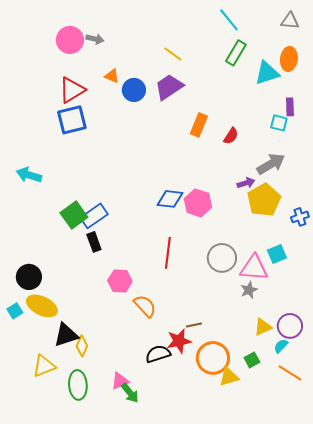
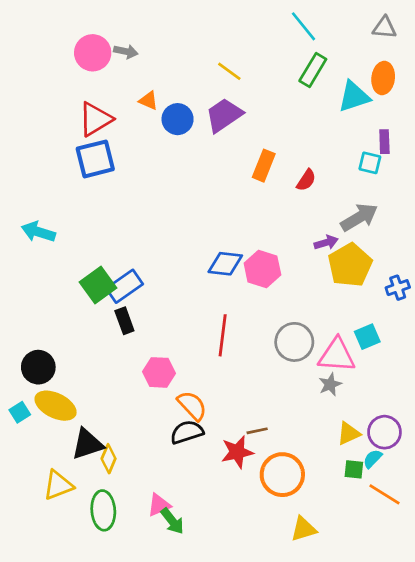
black semicircle: (158, 354) -> (187, 432), moved
green square: (252, 360) -> (354, 469), moved, turned 35
yellow triangle: (229, 377) -> (304, 529), moved

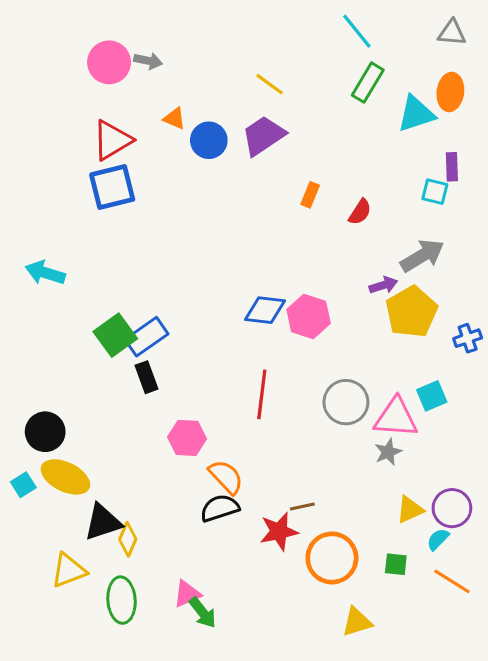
orange rectangle: (264, 166) -> (310, 195), size x0.7
green square: (354, 469) -> (396, 564), moved

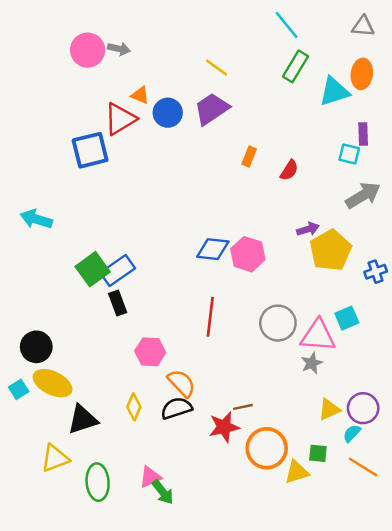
red triangle: (112, 140) -> (120, 119), moved
gray arrow: (422, 256) -> (363, 195), moved
yellow diamond: (128, 539) -> (134, 407), moved
yellow triangle: (357, 622) -> (297, 472), moved

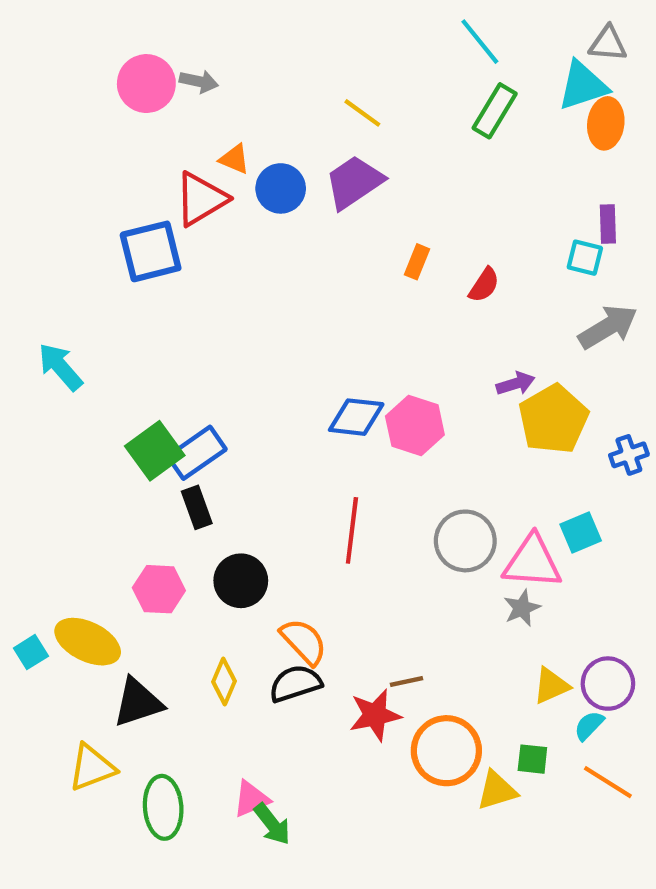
cyan triangle: (334, 91) -> (583, 86), moved
cyan arrow: (36, 219) -> (60, 367), turned 32
black circle: (36, 347) -> (241, 581), moved
pink hexagon: (150, 352) -> (159, 589), moved

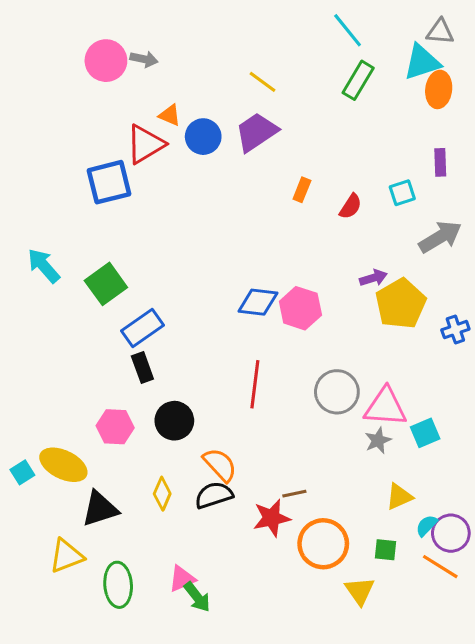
cyan square: (585, 258) -> (402, 193), moved, turned -32
green square: (155, 451) -> (106, 284), moved
cyan square: (581, 533) -> (425, 433), moved
purple circle: (608, 684) -> (451, 533), moved
yellow triangle: (497, 791) -> (360, 591), moved, turned -48

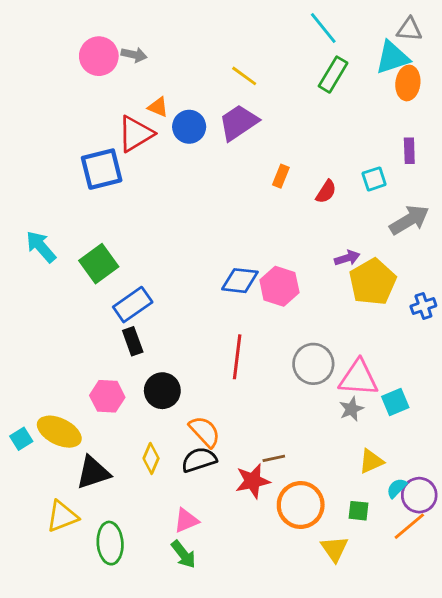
orange line: (440, 567) -> (409, 526), turned -72
pink triangle: (182, 579) -> (186, 521), moved

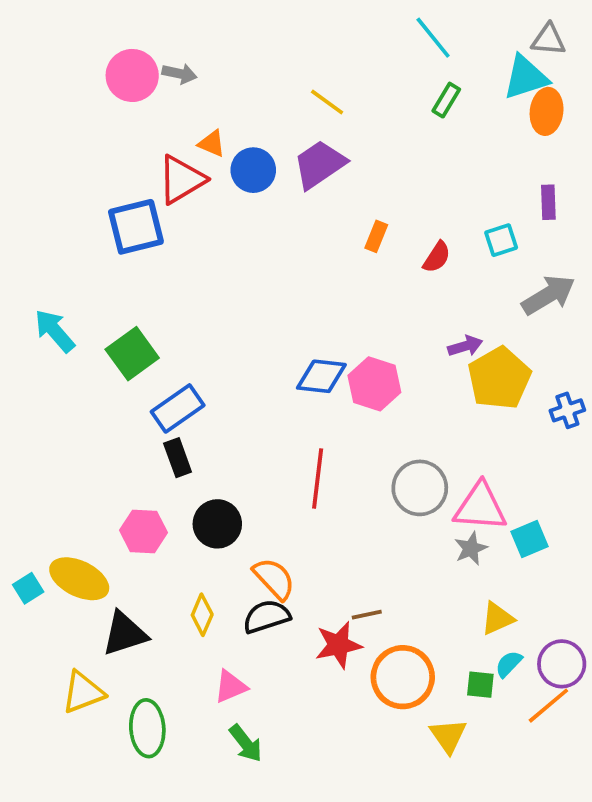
green rectangle: (333, 75) -> (446, 100), size x0.7
cyan semicircle: (397, 488) -> (509, 664), moved
pink triangle: (186, 521) -> (231, 687), moved

